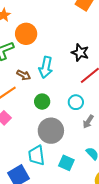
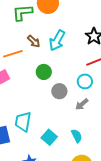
cyan circle: (76, 102) -> (85, 81), moved
gray circle: (51, 131) -> (59, 91), moved, size x0.6

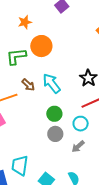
cyan arrow: (57, 40) -> (52, 83), turned 115
green circle: (44, 72) -> (54, 114), moved

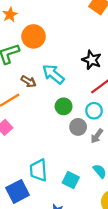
gray circle: (55, 134) -> (78, 127), moved

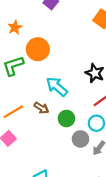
brown arrow: (29, 81) -> (41, 108), moved

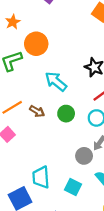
brown arrow: (41, 108) -> (37, 111), moved
gray circle: (80, 139) -> (84, 156), moved

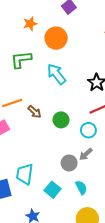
orange circle: (36, 44) -> (56, 38), moved
cyan arrow: (56, 81) -> (56, 74), moved

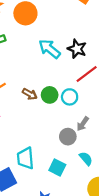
cyan arrow: (56, 74) -> (50, 49), moved
brown arrow: (34, 112) -> (30, 94), moved
cyan circle: (88, 130) -> (70, 97), moved

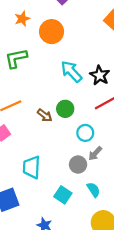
green circle: (50, 95) -> (65, 109), moved
cyan circle: (70, 97) -> (85, 133), moved
cyan trapezoid: (25, 158) -> (32, 167), moved

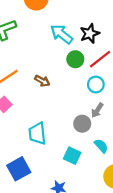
black star: (100, 75) -> (90, 33), turned 30
green circle: (65, 109) -> (75, 59), moved
cyan circle: (85, 133) -> (96, 85), moved

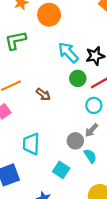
cyan semicircle: (101, 146) -> (90, 156), moved

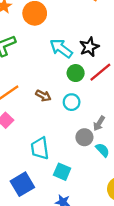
cyan circle: (94, 105) -> (72, 102), moved
cyan square: (61, 170) -> (62, 172), moved

